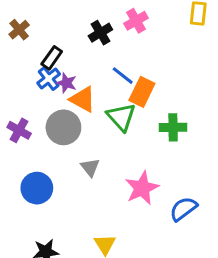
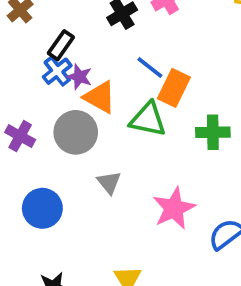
green triangle: (121, 117) -> (148, 119), turned -36

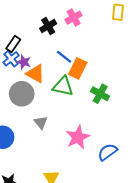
green cross: (213, 132) -> (100, 94), turned 30

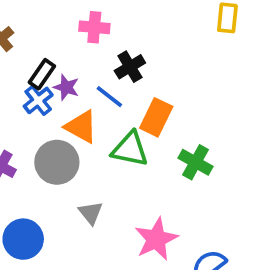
pink cross: (74, 18) -> (94, 27), moved, turned 35
black cross: (48, 26) -> (130, 67), moved
blue line: (64, 57) -> (109, 97), moved
purple star: (24, 62) -> (66, 87), moved

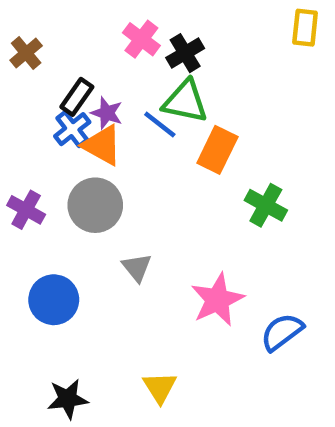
pink cross: (94, 27) -> (141, 39), turned 32
black cross: (130, 67) -> (185, 53), moved
orange triangle: (81, 127) -> (102, 145), moved
green triangle: (130, 149) -> (185, 101), moved

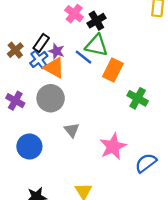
brown cross: (26, 53) -> (15, 50), moved

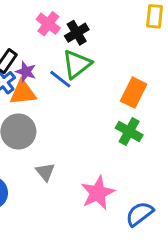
green triangle: (96, 45) -> (77, 64), turned -50
orange triangle: (54, 68) -> (23, 93), turned -35
orange rectangle: (113, 70) -> (134, 93), moved

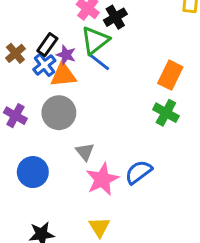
green triangle: (77, 64) -> (95, 40), moved
pink star: (98, 193) -> (102, 179), moved
blue semicircle: (140, 214) -> (138, 172), moved

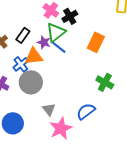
purple star: (66, 55) -> (44, 42), moved
blue cross: (44, 65) -> (21, 64), moved
orange rectangle: (170, 75) -> (96, 42), moved
blue semicircle: (138, 172) -> (86, 111), moved

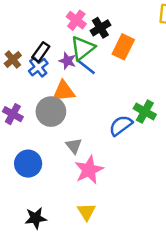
orange rectangle: (96, 42) -> (123, 47), moved
orange triangle: (34, 56) -> (64, 91), moved
blue cross: (21, 64) -> (38, 67), moved
blue semicircle: (86, 111) -> (121, 126), moved

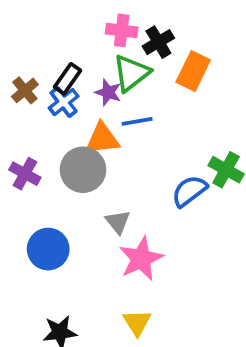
pink cross: (76, 20) -> (122, 30), turned -30
blue line: (86, 67) -> (137, 121), moved, turned -48

